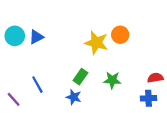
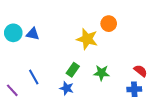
orange circle: (120, 35) -> (109, 24), moved
blue triangle: (36, 37) -> (33, 34), turned 40
red semicircle: (155, 78) -> (140, 71), turned 48

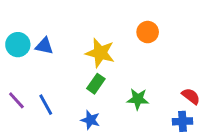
yellow star: (87, 39) -> (100, 53), moved
green rectangle: (73, 70) -> (96, 84), moved
purple line: (12, 90) -> (16, 100), moved

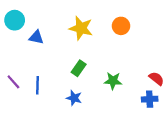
cyan circle: (18, 45) -> (15, 20), moved
yellow star: (100, 53) -> (81, 28), moved
blue line: (46, 105) -> (37, 85), turned 30

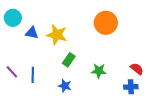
orange circle: (121, 26) -> (106, 23), size x1.5
yellow star: (81, 28) -> (57, 35), moved

